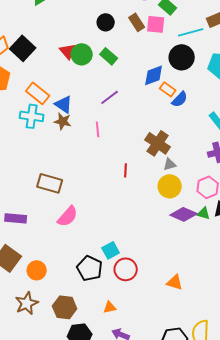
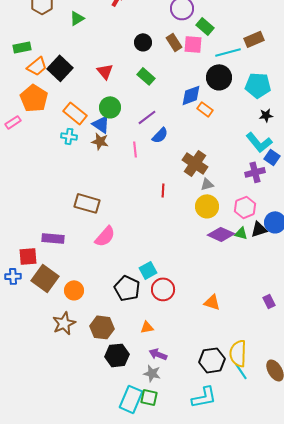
green circle: (82, 54) -> (110, 107), moved
blue semicircle: (180, 99) -> (160, 135), moved
cyan cross: (32, 116) -> (69, 136), size x0.7

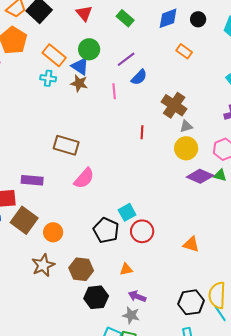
black circle: (219, 77) -> (198, 19), size x0.6
blue diamond: (191, 95) -> (168, 18), moved

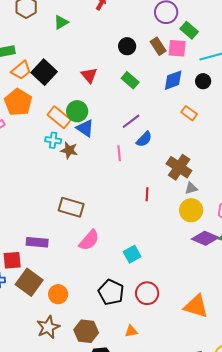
green circle: (89, 49) -> (77, 111), moved
brown star: (79, 83) -> (69, 150), moved
cyan square: (127, 212) -> (132, 254), moved
orange triangle: (191, 244) -> (196, 306), size x1.5

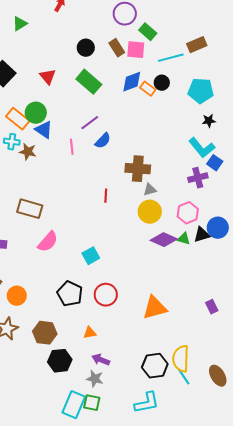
green rectangle: (130, 80) -> (89, 82), size x1.4
orange rectangle: (189, 113) -> (148, 89), moved
pink line: (119, 153) -> (72, 147), moved
brown cross: (179, 167) -> (138, 169), turned -30
orange triangle: (196, 306) -> (155, 308), turned -32

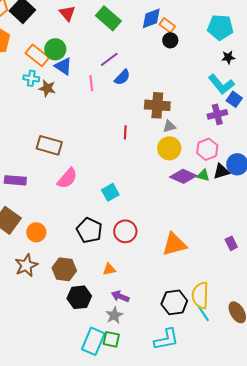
black circle: (162, 83) -> (170, 40), moved
gray star: (95, 379) -> (114, 315), turned 30

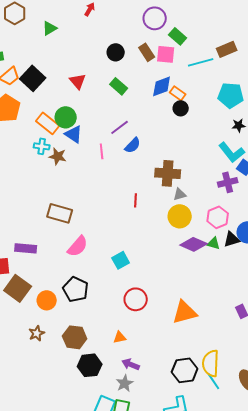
green rectangle: (108, 18) -> (119, 86), size x0.7
black pentagon: (89, 230) -> (76, 289), moved
brown star: (26, 265) -> (37, 333), size x0.7

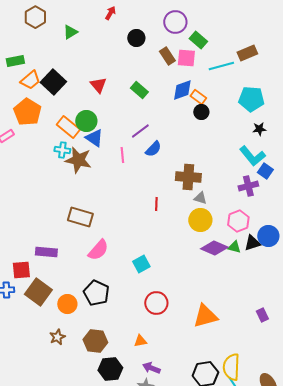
black circle: (116, 52) -> (136, 38), moved
brown star: (58, 156) -> (78, 160), size x1.5
gray triangle: (180, 194) -> (200, 198), turned 32

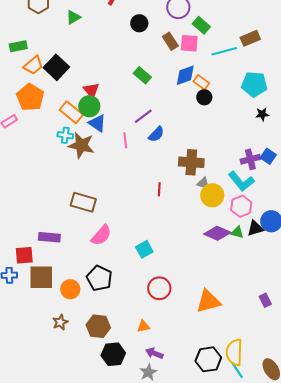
red triangle: (98, 85) -> (91, 90), moved
cyan L-shape: (252, 156) -> (241, 181), moved
purple cross: (248, 186) -> (250, 159), moved
yellow circle: (200, 220) -> (212, 195), moved
brown square: (38, 292) -> (41, 277), turned -36

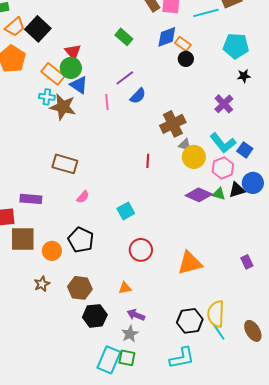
blue square: (268, 156) -> (245, 150), moved
purple cross: (250, 159) -> (224, 104), moved, turned -30
brown cross: (191, 162) -> (173, 124), turned -30
red line: (159, 189) -> (148, 161), moved
pink semicircle: (101, 235) -> (83, 197), size x0.6

